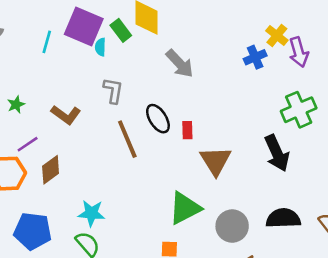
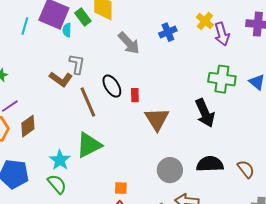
blue cross: (255, 57) -> (168, 32), moved
green cross: (299, 110) -> (222, 79), turned 32
brown L-shape: (66, 115) -> (61, 79), moved
green triangle: (185, 208) -> (89, 145), moved
cyan star: (91, 213) -> (60, 160), turned 30

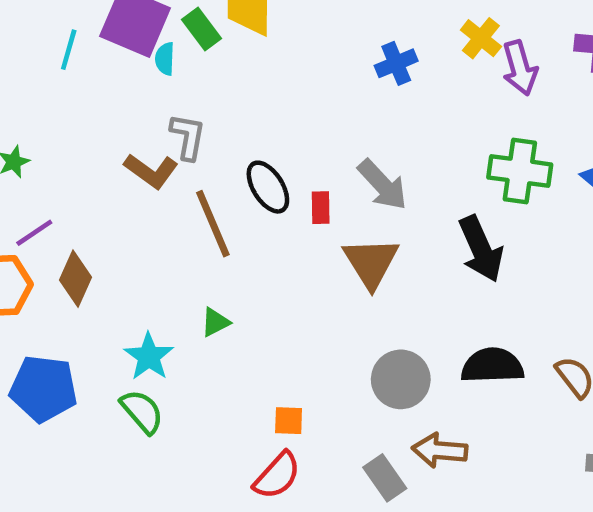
gray arrow: (129, 43) -> (382, 185), moved
brown diamond: (28, 126) -> (76, 279), turned -30
green triangle: (89, 145) -> (215, 322), size x0.5

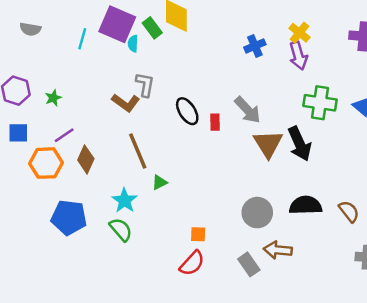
purple arrow: (520, 68) -> (298, 56), moved
brown line: (213, 224) -> (138, 151), moved
brown triangle: (371, 263) -> (268, 144), moved

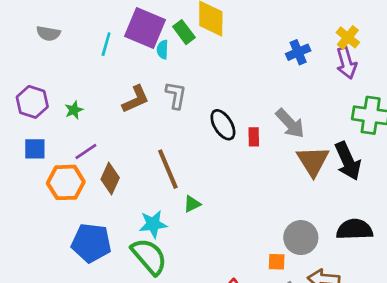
brown L-shape: (126, 103) -> (136, 99), moved, turned -60
cyan star: (124, 200) -> (153, 224), turned 30
green semicircle: (121, 229) -> (149, 256), size x1.4
orange square: (198, 234) -> (277, 262), moved

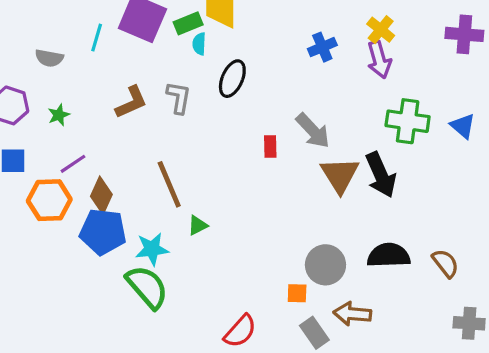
green rectangle: (184, 32) -> (188, 23), turned -75
gray semicircle: (48, 33) -> (49, 58), moved
cyan semicircle: (162, 50) -> (199, 44), moved
black ellipse: (223, 125) -> (232, 79), moved, turned 56
blue pentagon: (91, 243) -> (103, 232), moved

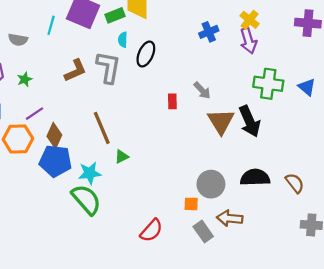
cyan semicircle: (199, 44) -> (123, 40), moved
gray L-shape: (179, 98) -> (108, 67), size x1.4
gray arrow: (313, 131) -> (202, 90), size x0.7

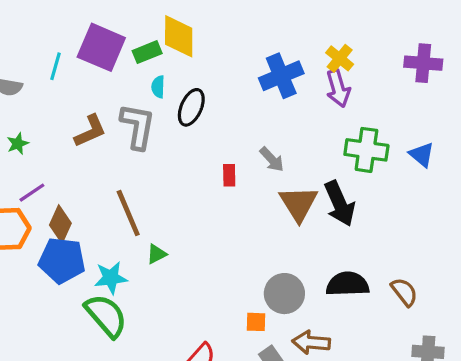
blue cross: (209, 32) -> (281, 76), size x1.5

